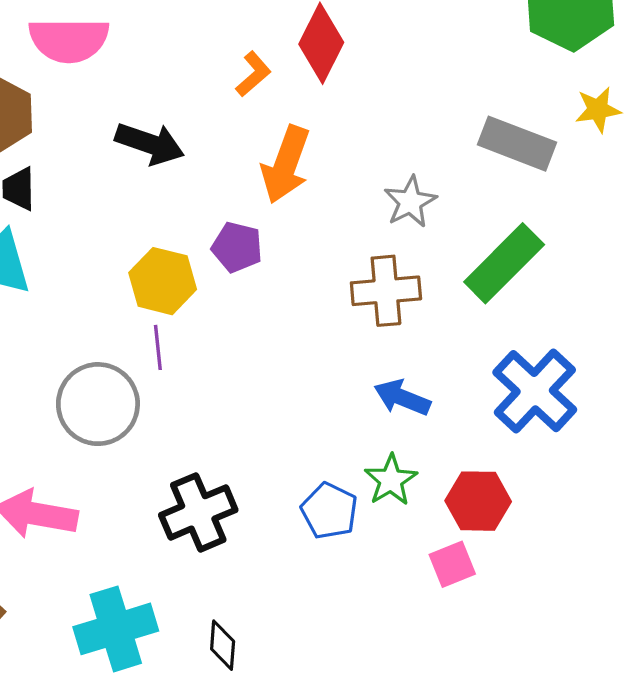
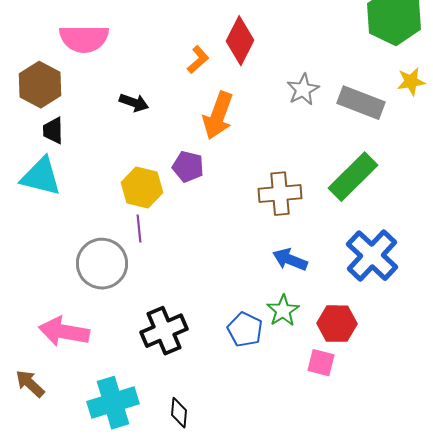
black arrow: (150, 144) -> (134, 103), size x0.7
gray star: (410, 202) -> (303, 90), moved
pink square: (452, 564) -> (321, 363), turned 36

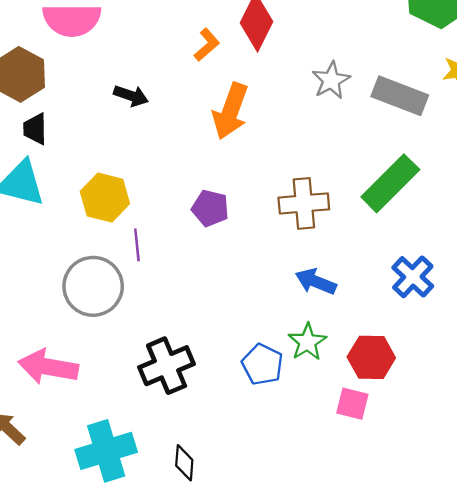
purple pentagon: (188, 167) -> (210, 208), moved
yellow hexagon: (142, 188) -> (105, 198), moved
blue cross: (372, 256) -> (413, 277), size x0.7

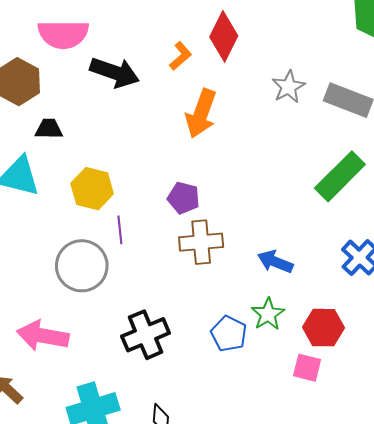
black arrow: (131, 96) -> (115, 72), moved, size x1.6
black trapezoid: (35, 129) -> (49, 129), moved, turned 92
brown cross: (304, 203) -> (201, 242), moved

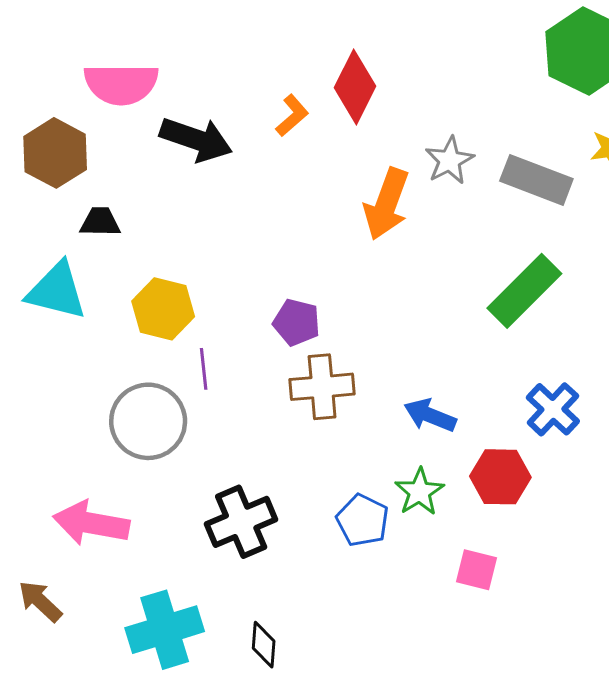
orange arrow: (201, 114) -> (387, 204), moved
red hexagon: (324, 328) -> (500, 477), moved

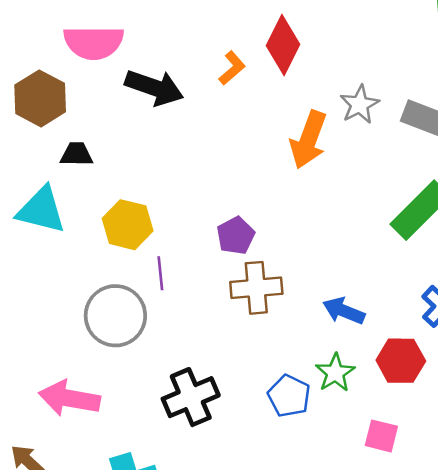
purple pentagon: (297, 322) -> (236, 236), turned 30

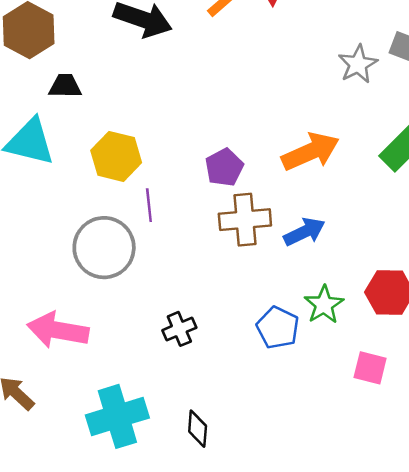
gray star: (359, 104) -> (358, 64), moved
orange arrow: (308, 140) -> (311, 152), moved, turned -134
blue arrow: (344, 311) -> (304, 232), moved, turned 132
black cross: (191, 397) -> (179, 329), size x0.6

